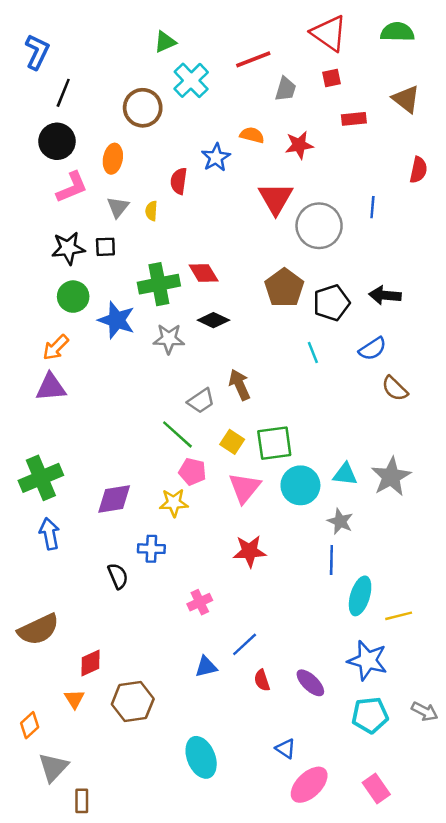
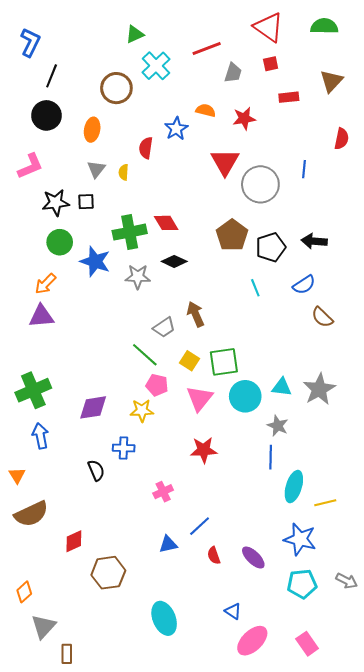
brown triangle: (406, 99) -> (331, 81), turned 35
pink L-shape: (72, 187) -> (30, 166), moved
orange triangle: (74, 699) -> (17, 475), moved

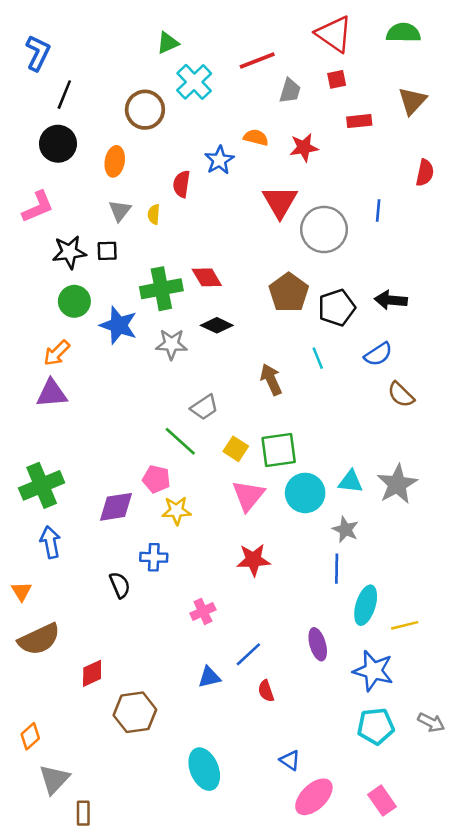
brown arrow: (196, 314) -> (271, 379), moved
pink pentagon: (157, 385) -> (156, 479), moved
purple ellipse: (253, 557) -> (318, 644), moved, turned 30

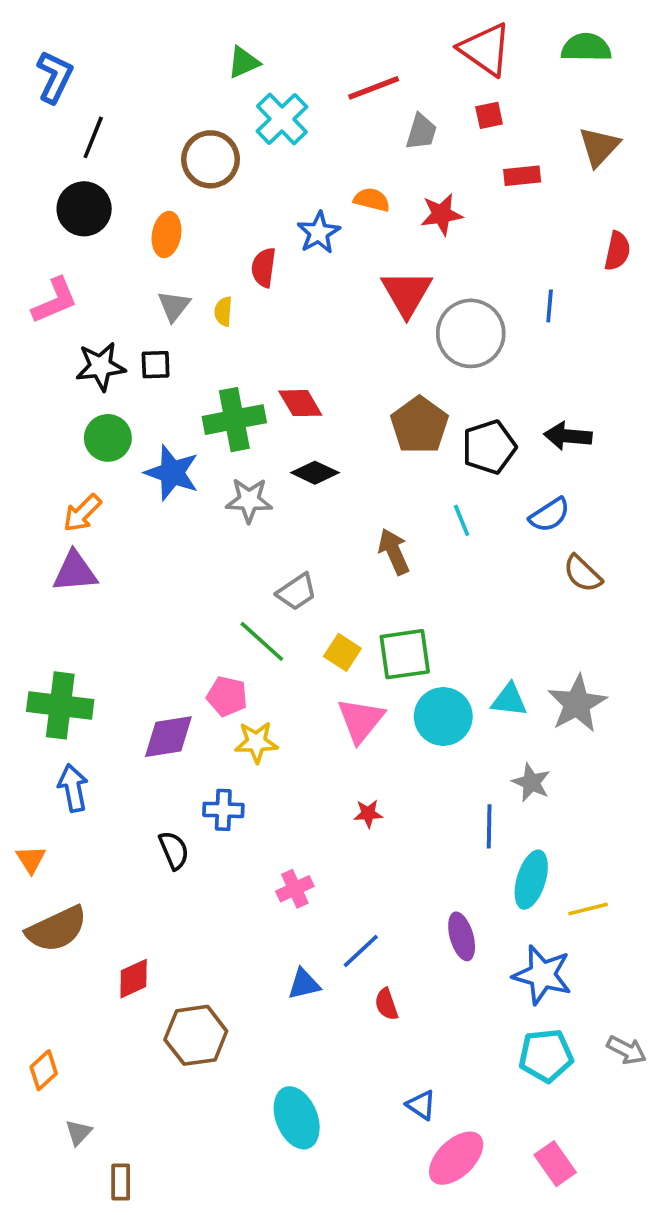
green cross: (42, 485) -> (60, 705), turned 30
gray star: (345, 530) -> (531, 782), moved
red star: (253, 560) -> (368, 814), size x0.6
gray triangle: (54, 779) -> (79, 1132), size x0.6

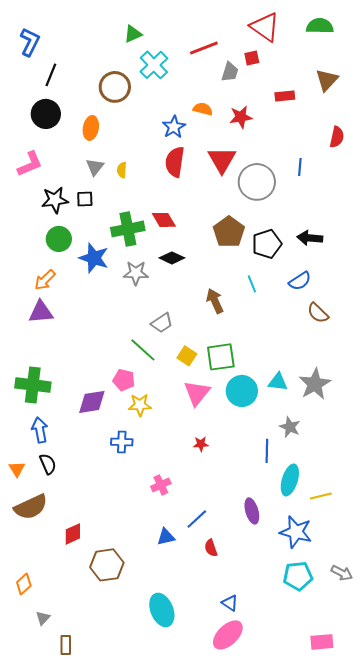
red square: (489, 115) -> (252, 58), moved
red semicircle: (264, 267) -> (175, 162), moved, size x1.4
black semicircle: (174, 850) -> (48, 464), moved
pink ellipse: (456, 1158) -> (228, 635), moved
pink rectangle: (555, 1164) -> (322, 642), moved, turned -60

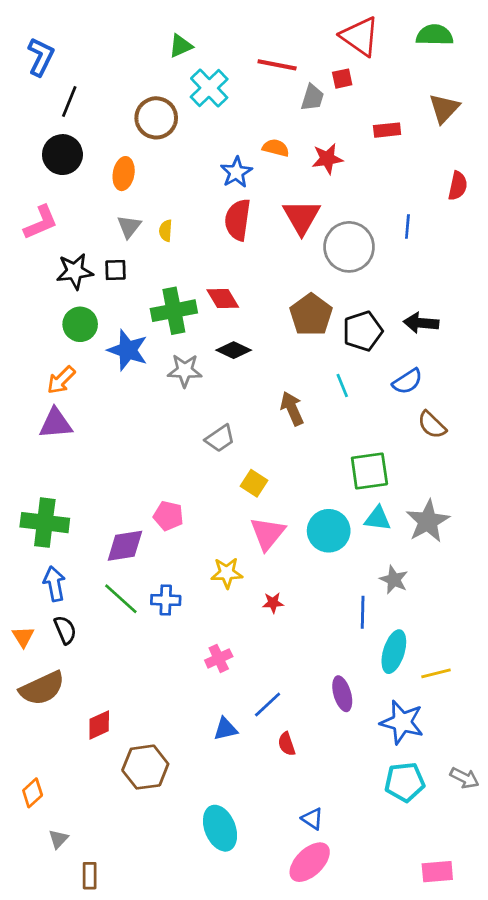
red line: (204, 48) -> (277, 65), turned 32
green line: (143, 350) -> (121, 599), moved
green square: (221, 357) -> (369, 471), moved
yellow star: (140, 405) -> (227, 573), moved

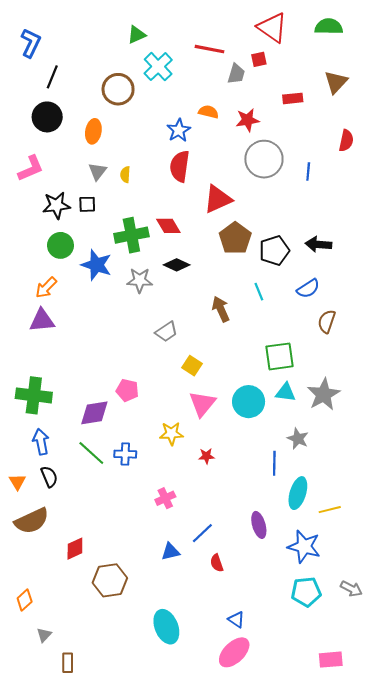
red triangle: (302, 217) -> (218, 199), moved, turned 36
gray circle: (349, 247) -> (264, 159), moved
brown semicircle: (432, 425) -> (327, 321), turned 65

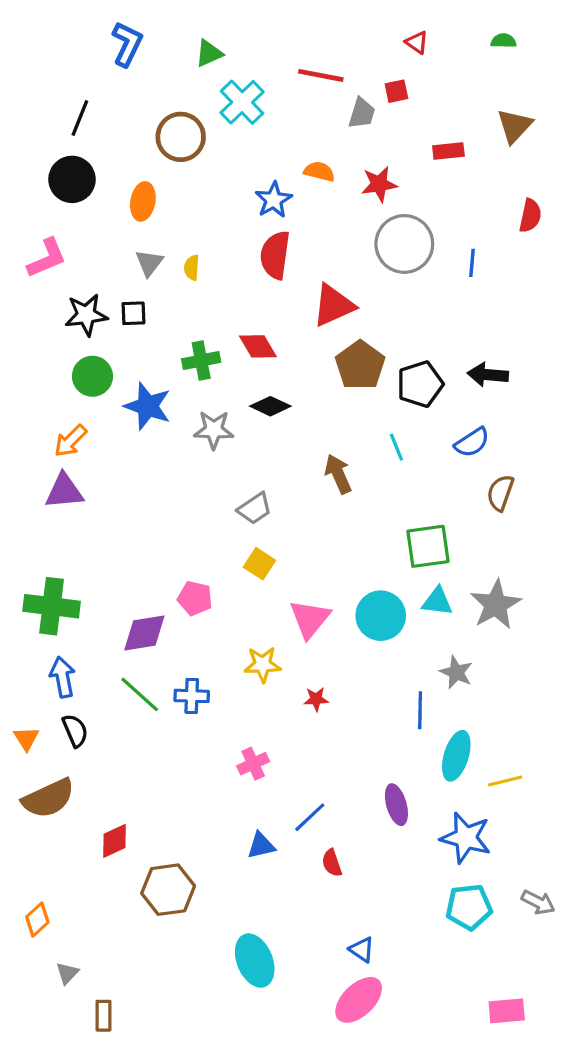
green semicircle: (329, 26) -> (504, 41), size x0.6
red triangle: (272, 28) -> (417, 42), size x0.5
blue L-shape: (31, 43) -> (127, 44), moved
green cross: (131, 235) -> (201, 361), size x0.7
yellow square: (192, 366) -> (259, 564), moved

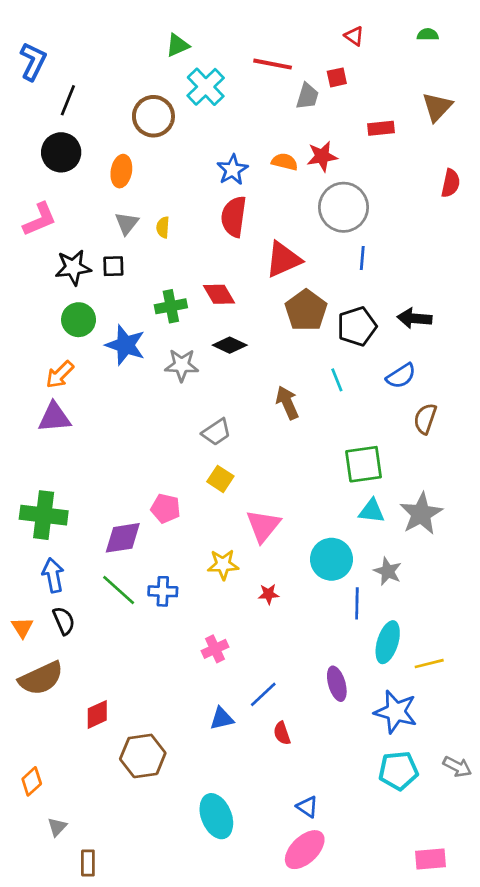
blue L-shape: (127, 44) -> (33, 61), moved
orange semicircle: (319, 172) -> (285, 162), moved
blue line: (472, 263) -> (362, 258), moved
cyan circle: (381, 616) -> (331, 559), moved

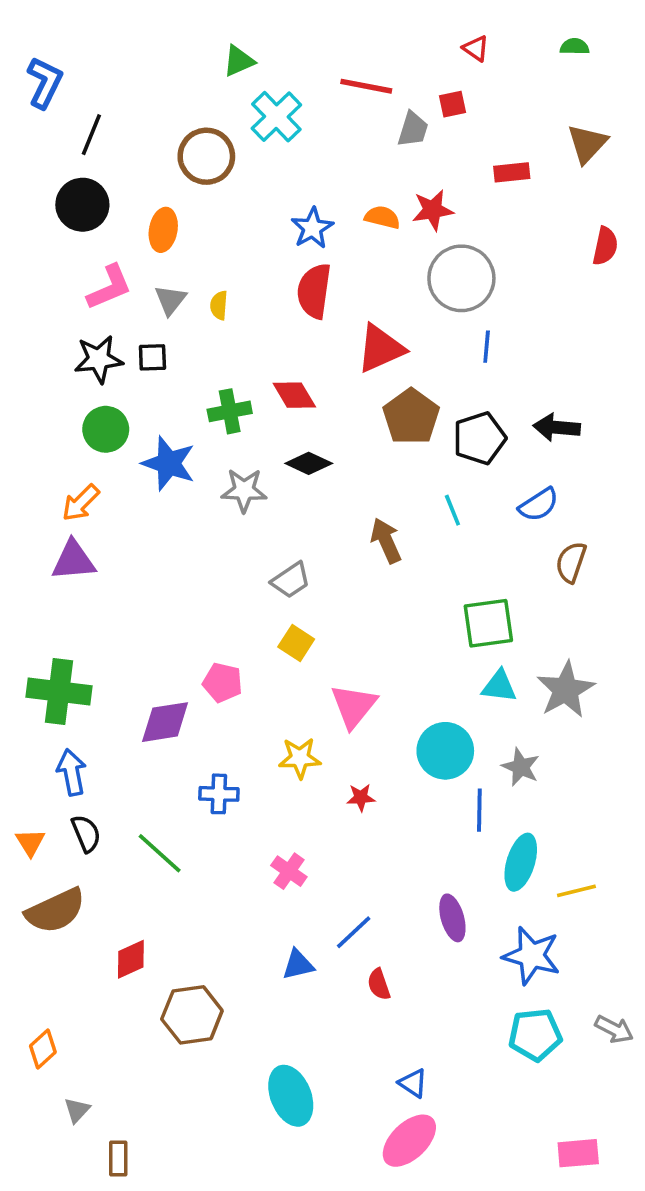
pink L-shape: (40, 219) -> (109, 287), moved
green line: (119, 590) -> (160, 853), moved
pink cross: (215, 649) -> (289, 871), turned -30

